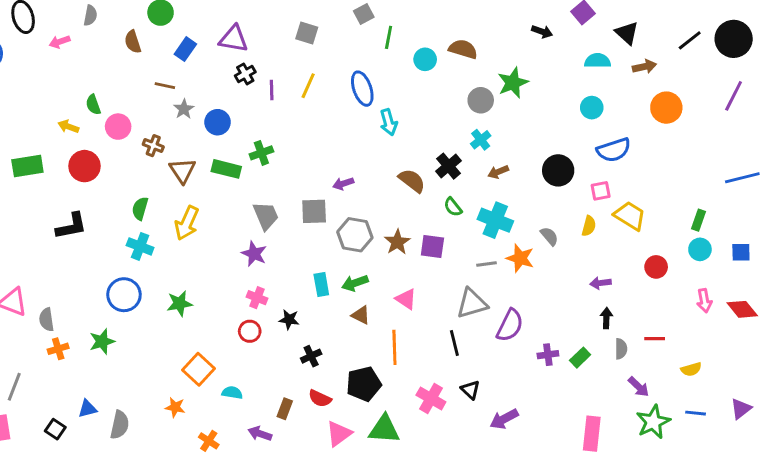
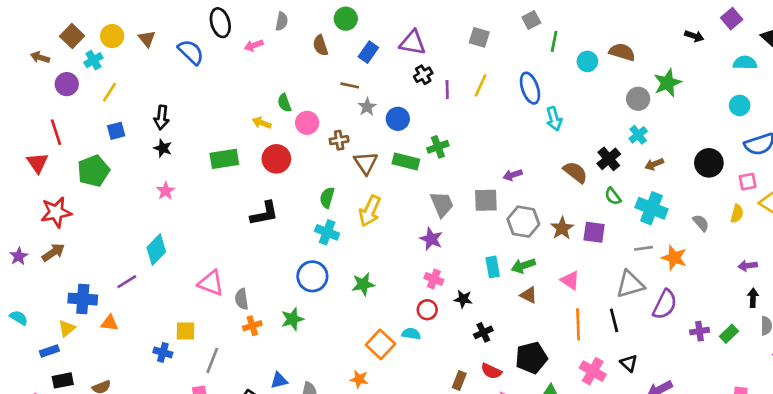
brown cross: (153, 146) -> (339, 140), turned -30
orange star: (520, 258) -> (674, 258), moved
orange line: (394, 347) -> (578, 324), moved
cyan semicircle: (232, 393) -> (411, 334), moved

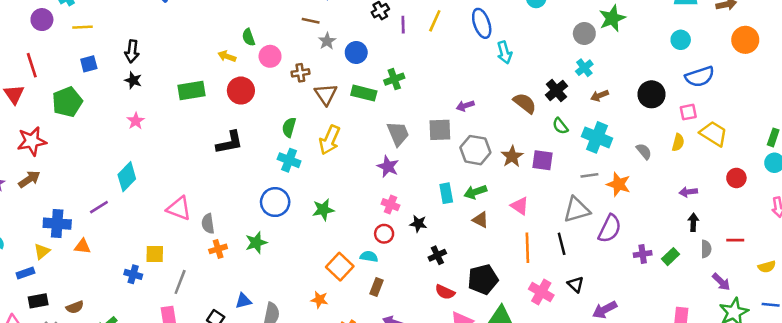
yellow line: (109, 92) -> (82, 27), turned 54
brown rectangle: (459, 380) -> (376, 287), moved

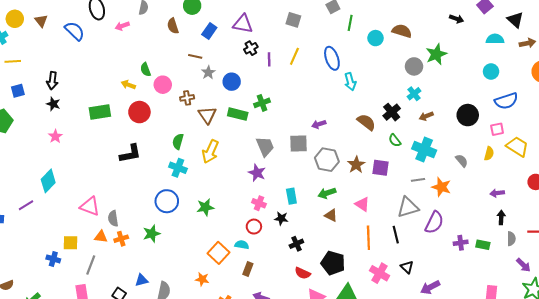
cyan rectangle: (446, 193) -> (291, 196), moved
orange triangle: (82, 246) -> (101, 237), moved
green rectangle: (671, 257) -> (483, 245), turned 56
black pentagon: (483, 279) -> (333, 263), turned 30

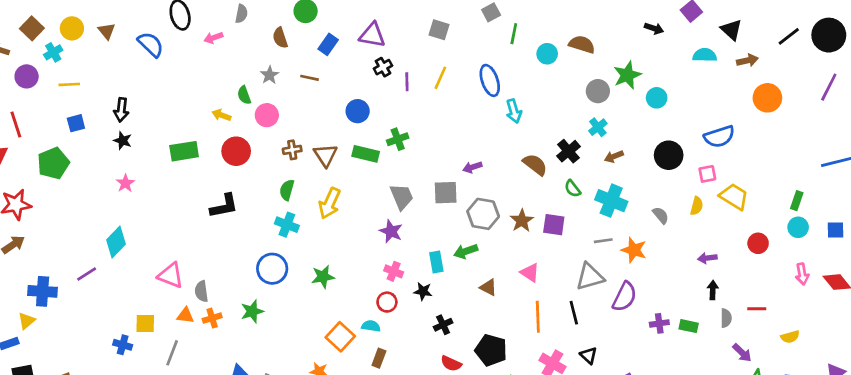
cyan circle: (491, 72) -> (657, 98), moved
gray star: (208, 73) -> (269, 75), moved
brown cross: (187, 98) -> (292, 150), moved
green arrow: (327, 193) -> (466, 251), moved

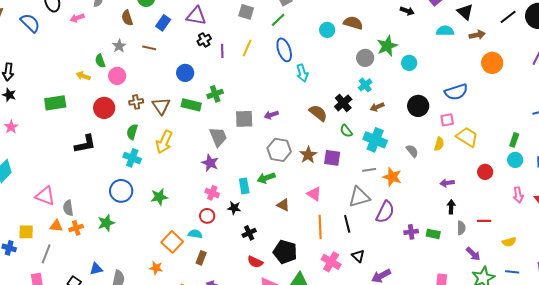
green line: (514, 34) -> (278, 20), moved, turned 35
red circle: (236, 151) -> (104, 108), moved
gray square: (446, 193) -> (244, 119), moved

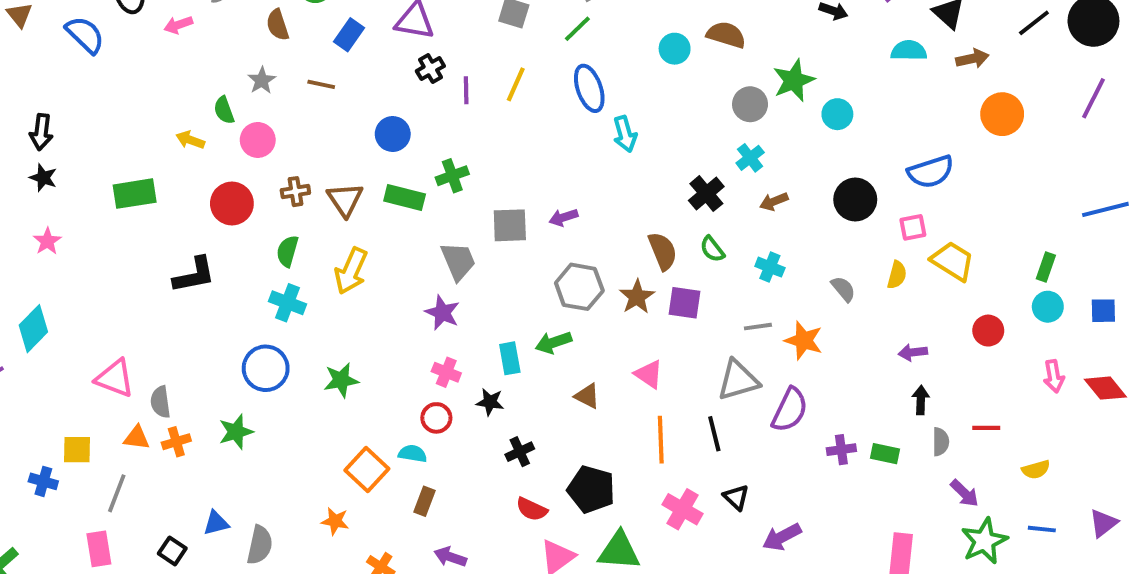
brown semicircle: (318, 113) -> (663, 251), moved, turned 30
cyan cross: (375, 140) -> (770, 267), size x0.6

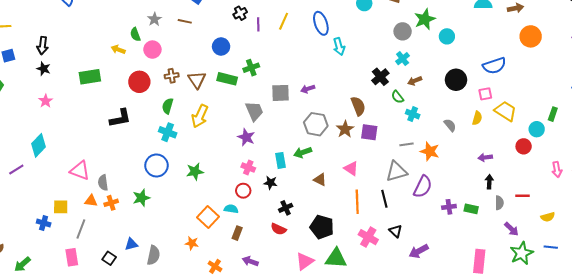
green semicircle: (712, 249) -> (398, 97), moved
cyan circle: (1048, 307) -> (537, 129), moved
red semicircle: (532, 509) -> (279, 229), moved

